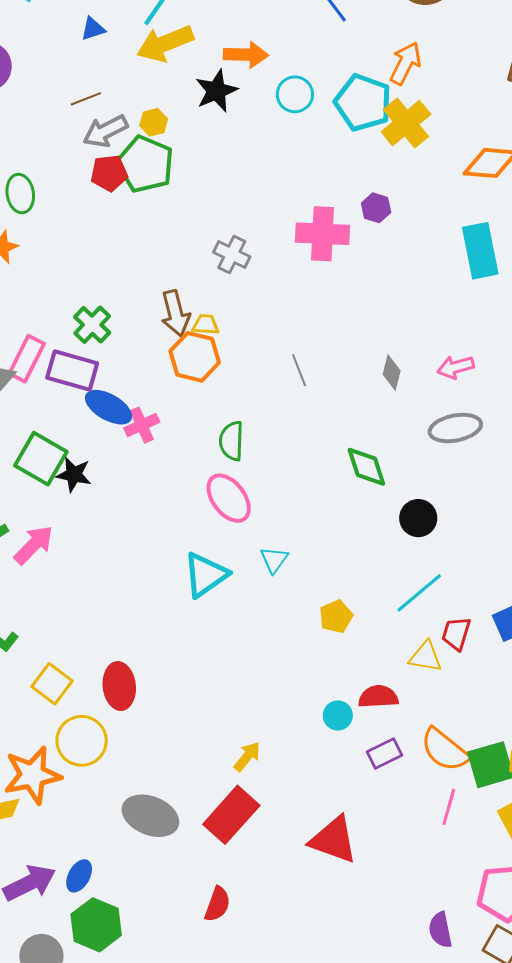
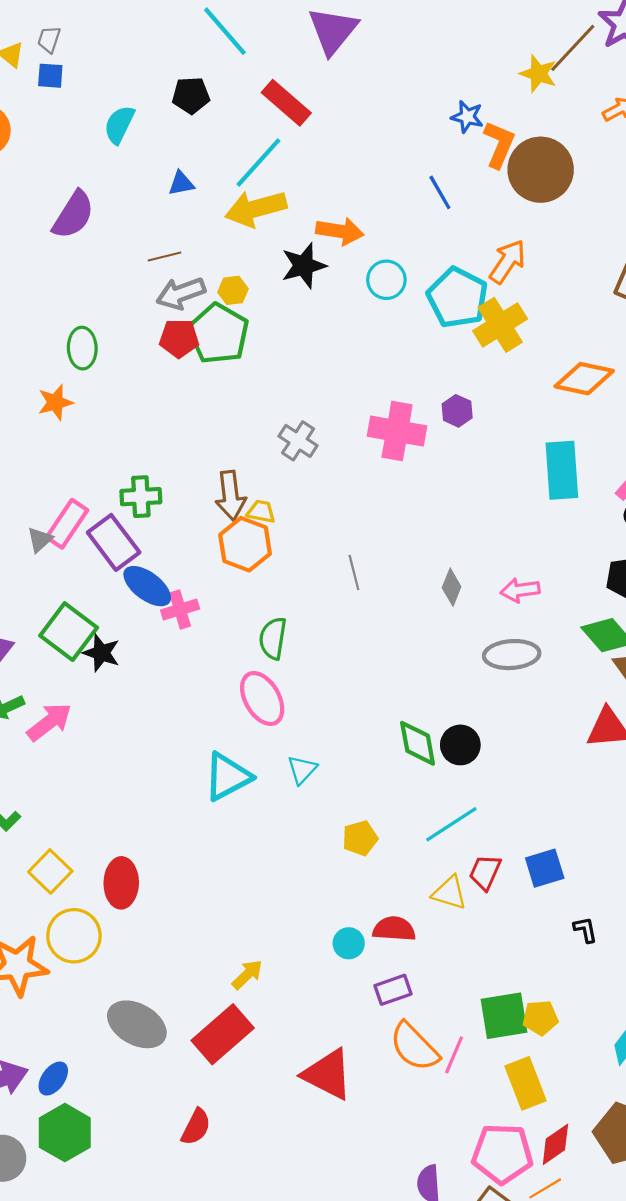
green cross: (92, 325) -> (141, 497), turned 36
purple rectangle: (72, 371) -> (114, 542), turned 30
green diamond: (366, 467) -> (418, 743), moved
orange semicircle: (445, 750) -> (414, 1047), moved

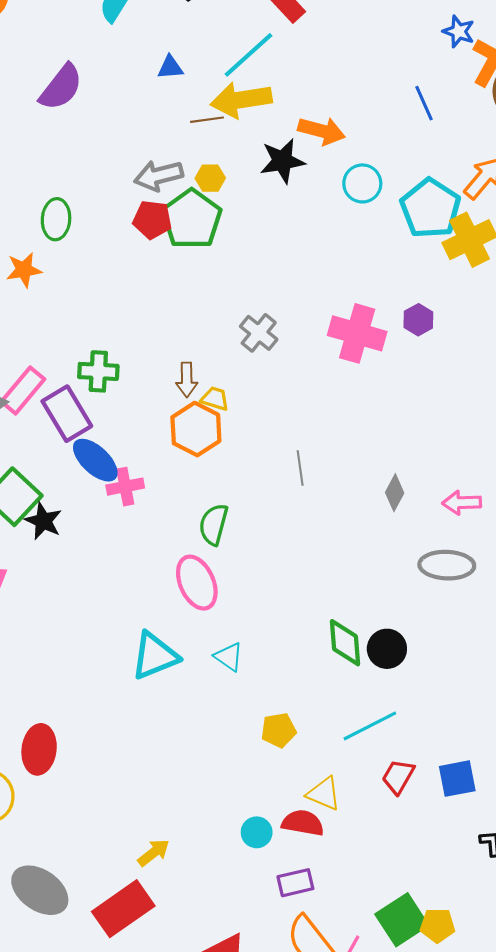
brown line: (165, 257) -> (207, 120), moved
brown arrow: (231, 496) -> (187, 380), size x0.7
cyan triangle: (302, 770) -> (229, 657), turned -44
yellow triangle: (449, 893) -> (324, 794), moved
green square: (504, 1016) -> (402, 920), turned -30

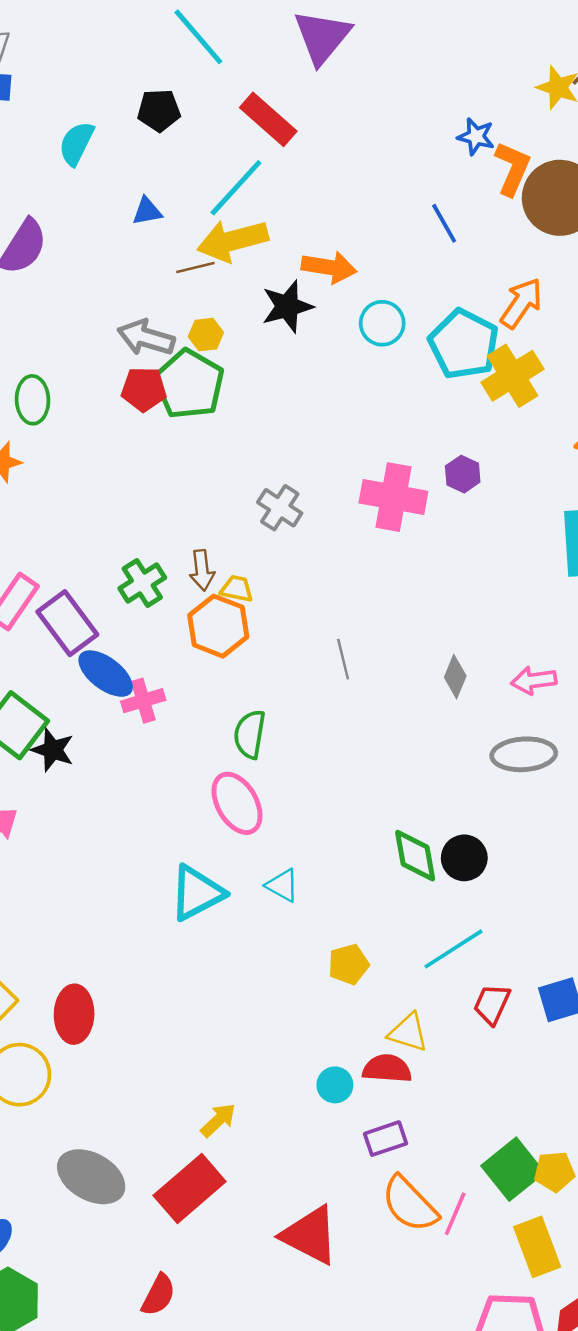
gray arrow: (159, 176) -> (146, 338), turned 36
green cross: (98, 371) -> (142, 583), moved, turned -30

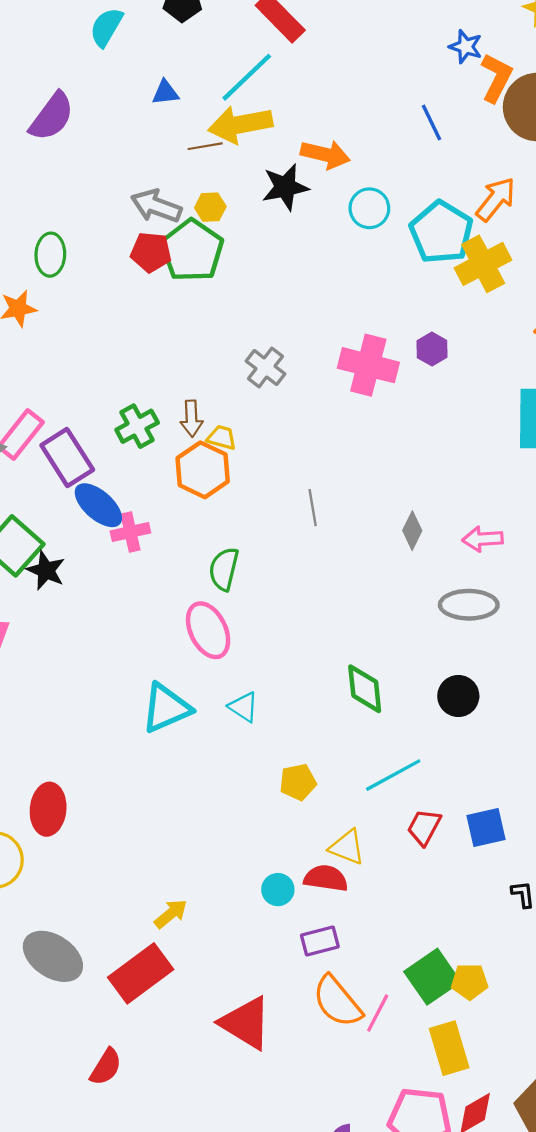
black circle: (464, 858) -> (458, 696), moved

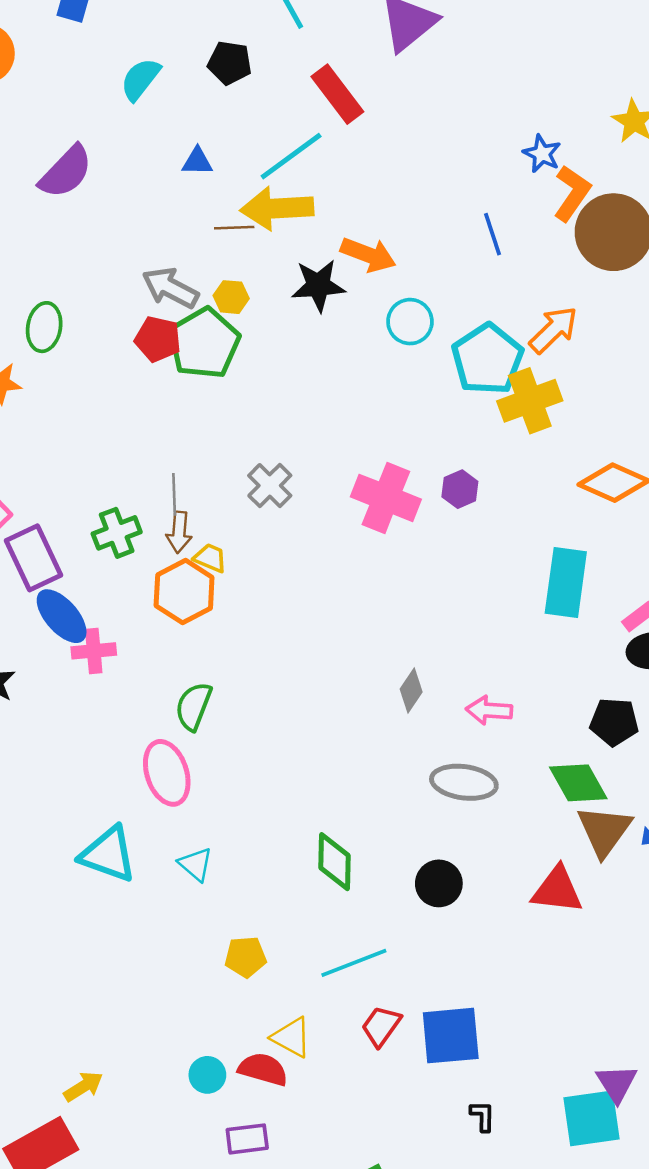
gray line: (313, 508) -> (174, 494), moved
cyan triangle: (166, 708) -> (108, 854), turned 36
blue square: (486, 828) -> (451, 1036), size x1.4

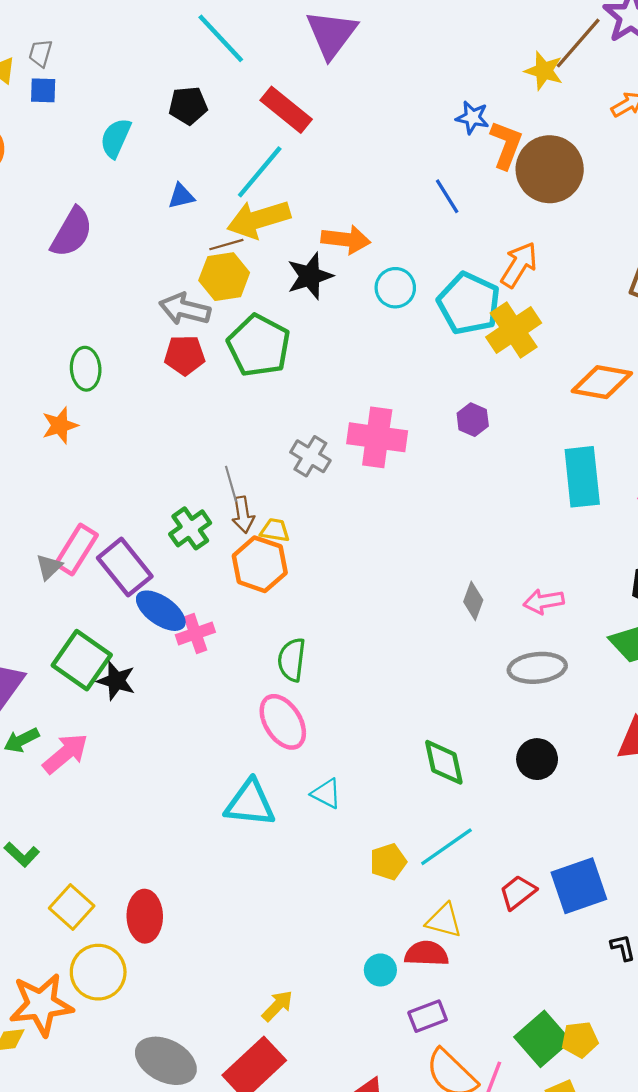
yellow hexagon: (231, 297) -> (224, 277), moved, size x1.6
green pentagon: (204, 343) -> (259, 346), moved
pink cross: (386, 498) -> (377, 437), moved
cyan line: (354, 963) -> (446, 847), moved
red trapezoid: (381, 1026) -> (518, 892), turned 30

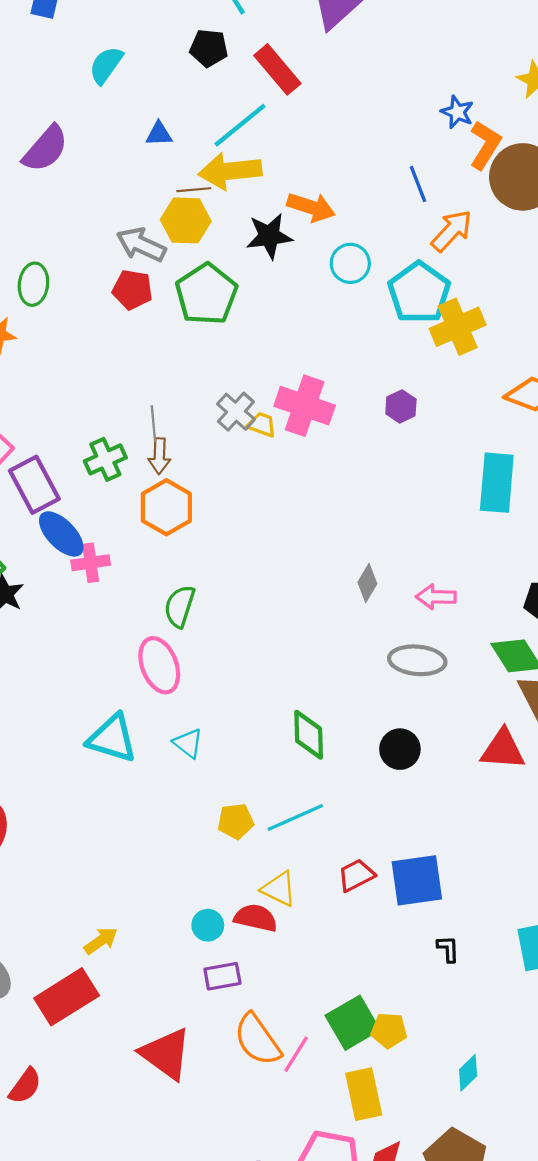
black pentagon: (188, 106) -> (209, 48), moved
orange arrow: (519, 265) -> (452, 231), moved
yellow trapezoid: (275, 530) -> (262, 425), moved
purple rectangle: (428, 1016) -> (222, 976), moved

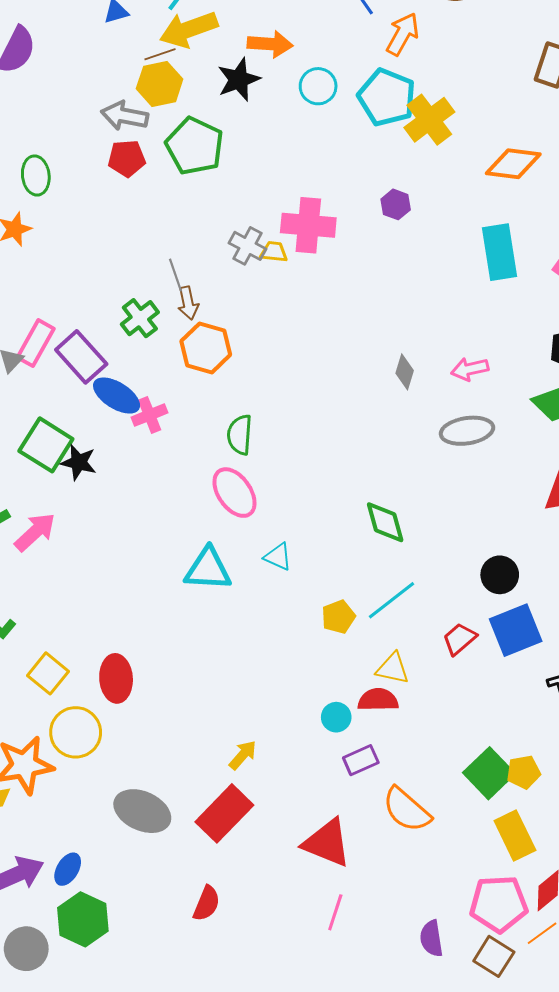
black circle: (400, 749) -> (500, 575), moved
pink line: (296, 1054) -> (335, 912), moved

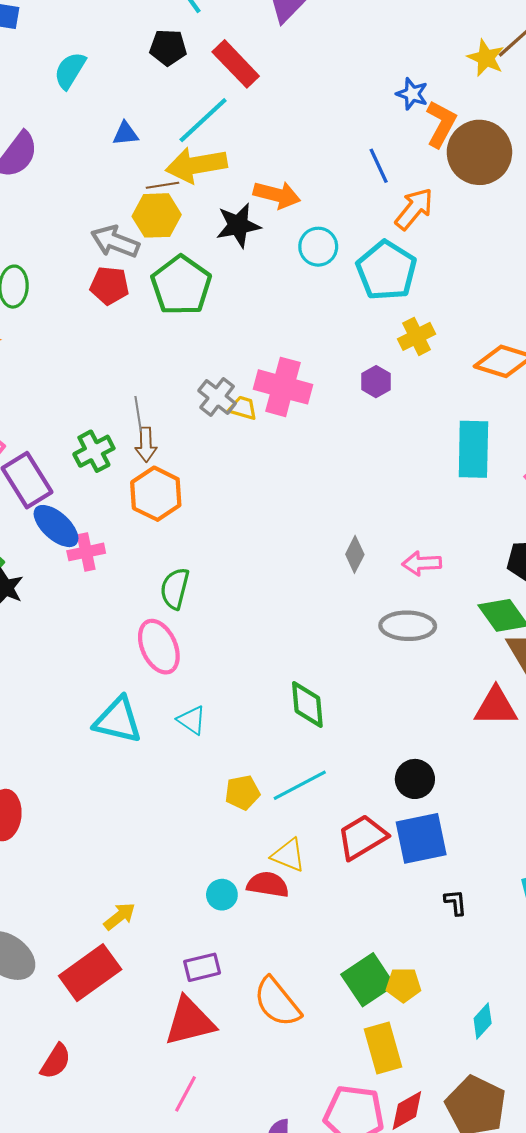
yellow cross: (429, 120) -> (416, 336), moved, size x0.7
red trapezoid: (459, 639) -> (362, 837), size x1.4
purple rectangle: (361, 760) -> (202, 967), moved
red triangle: (327, 843) -> (190, 1021), turned -46

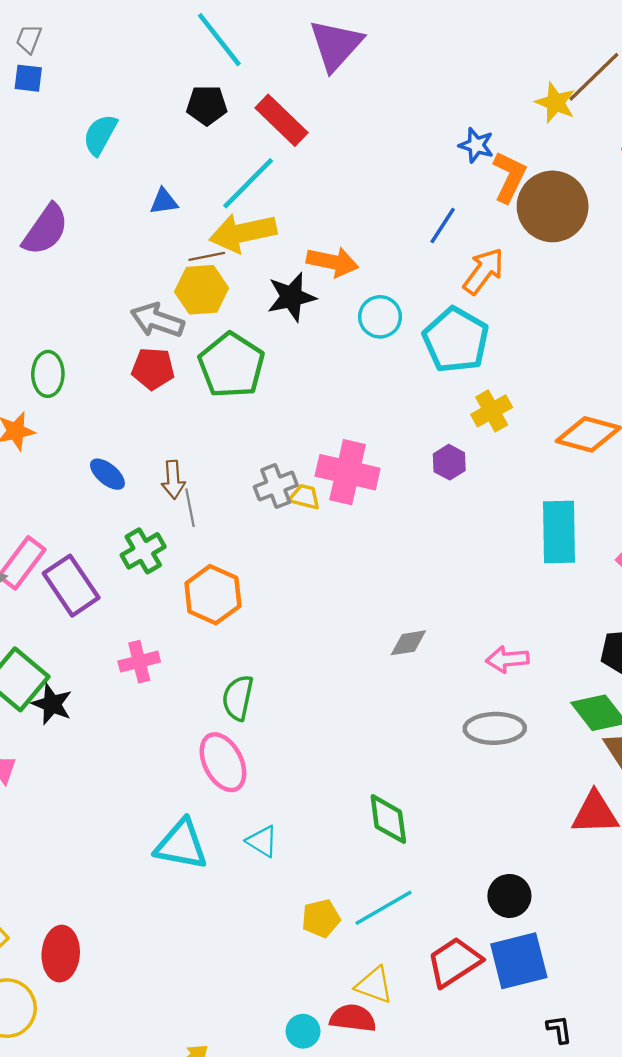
blue line: (379, 166) -> (443, 225), turned 60
gray cross: (217, 397) -> (276, 486), turned 33
brown arrow: (146, 445) -> (173, 480), moved
blue ellipse: (56, 526) -> (107, 474), moved, size x0.7
gray diamond: (355, 554) -> (408, 643), moved, turned 56

